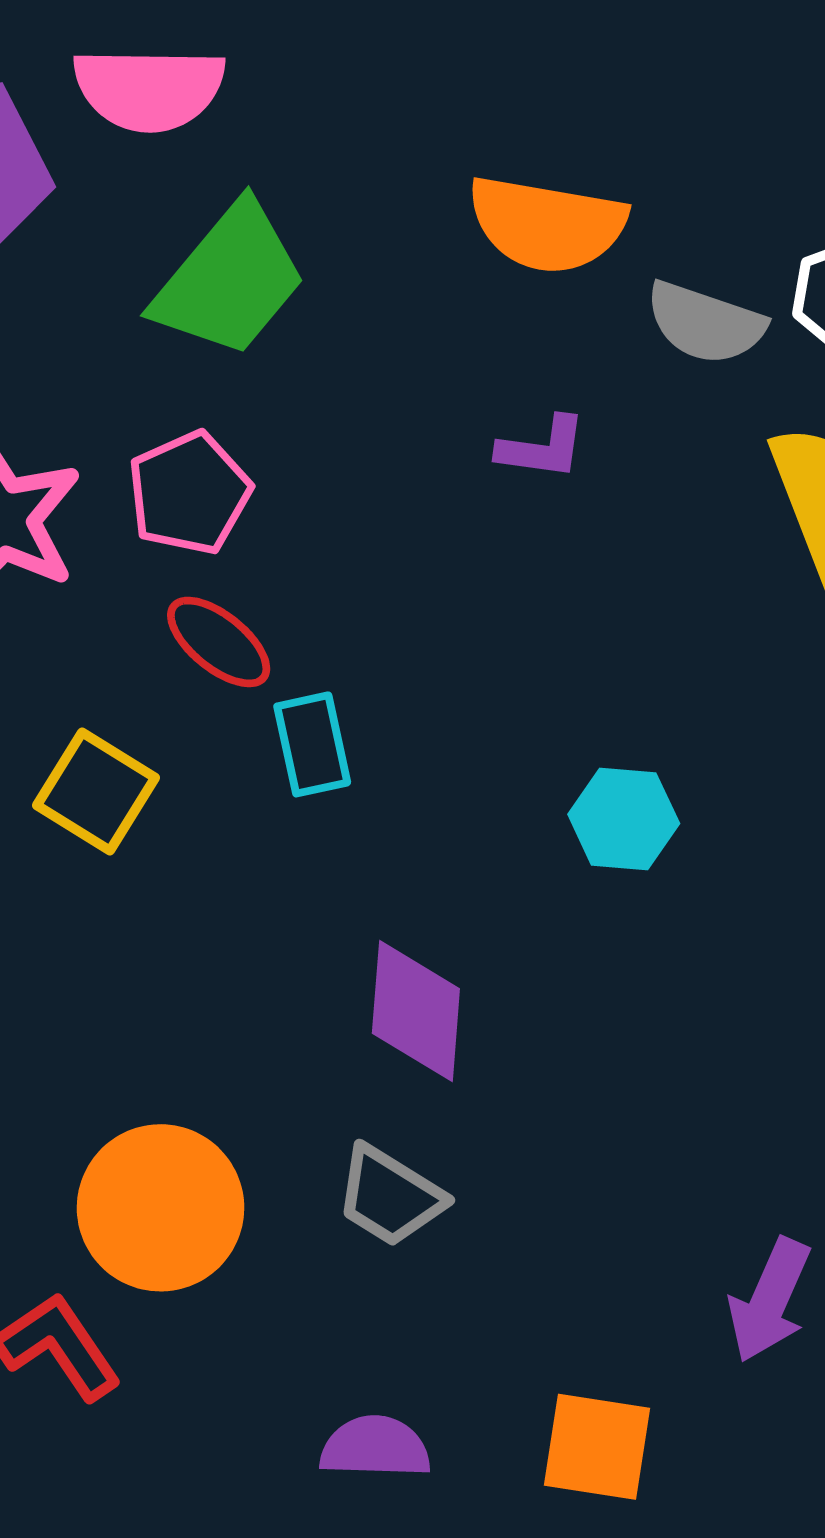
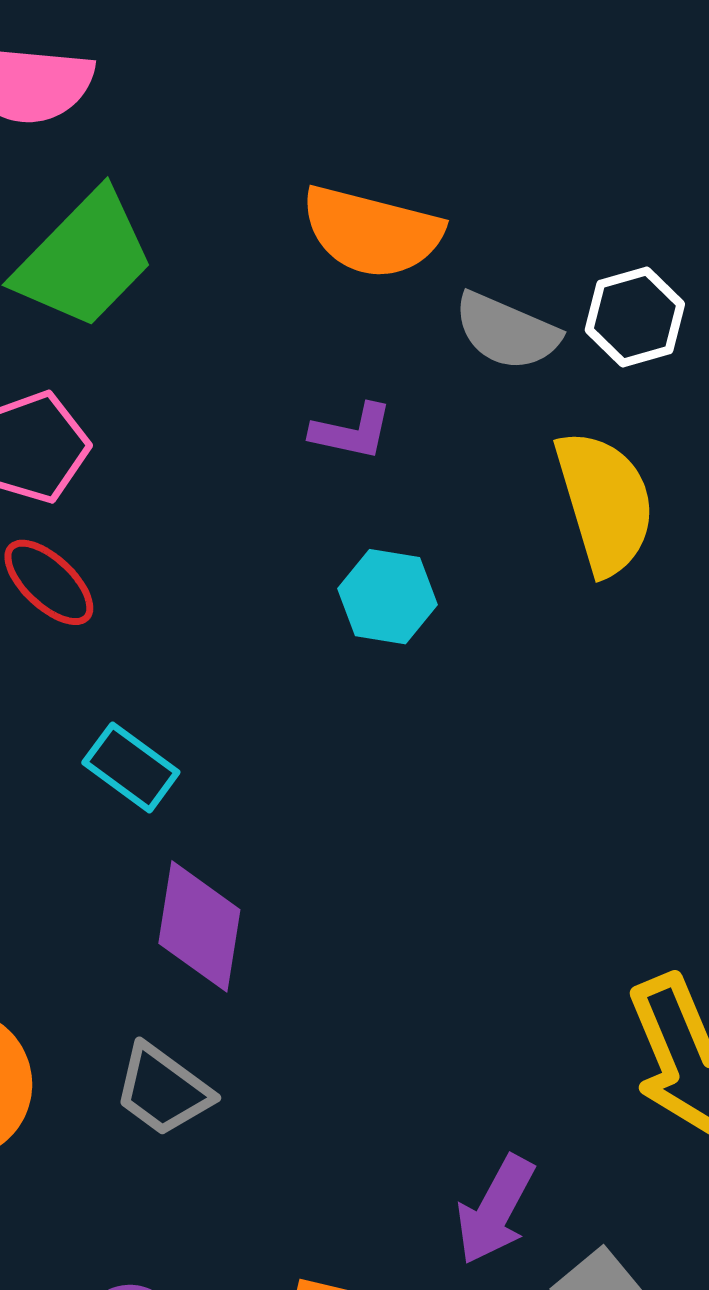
cyan rectangle: (312, 744) -> (131, 767), moved, turned -46
cyan hexagon: (624, 819) -> (387, 597), moved

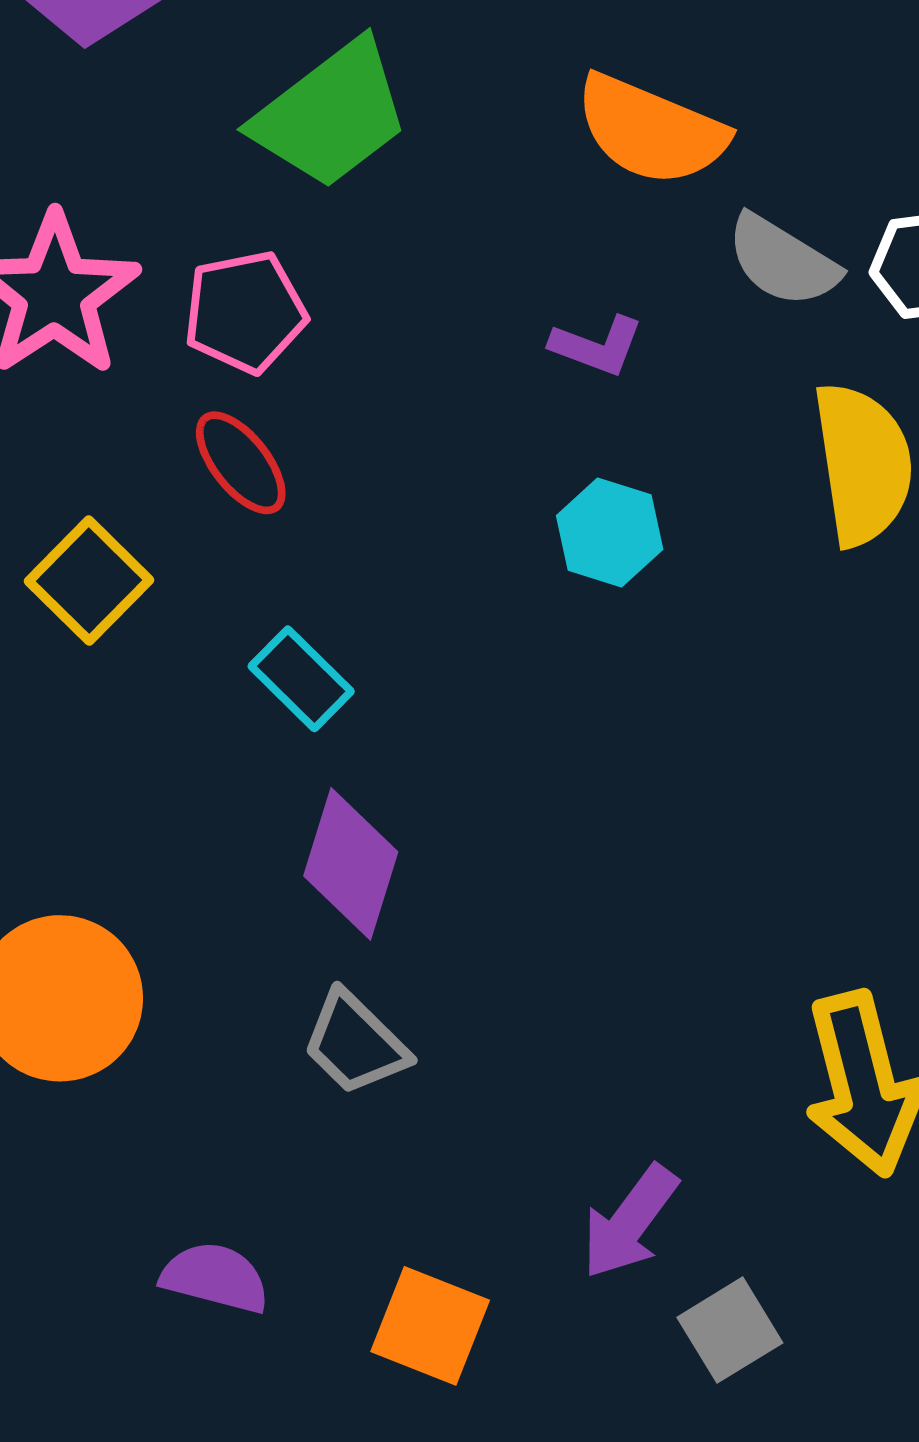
gray trapezoid: (163, 1090) -> (355, 1043), moved

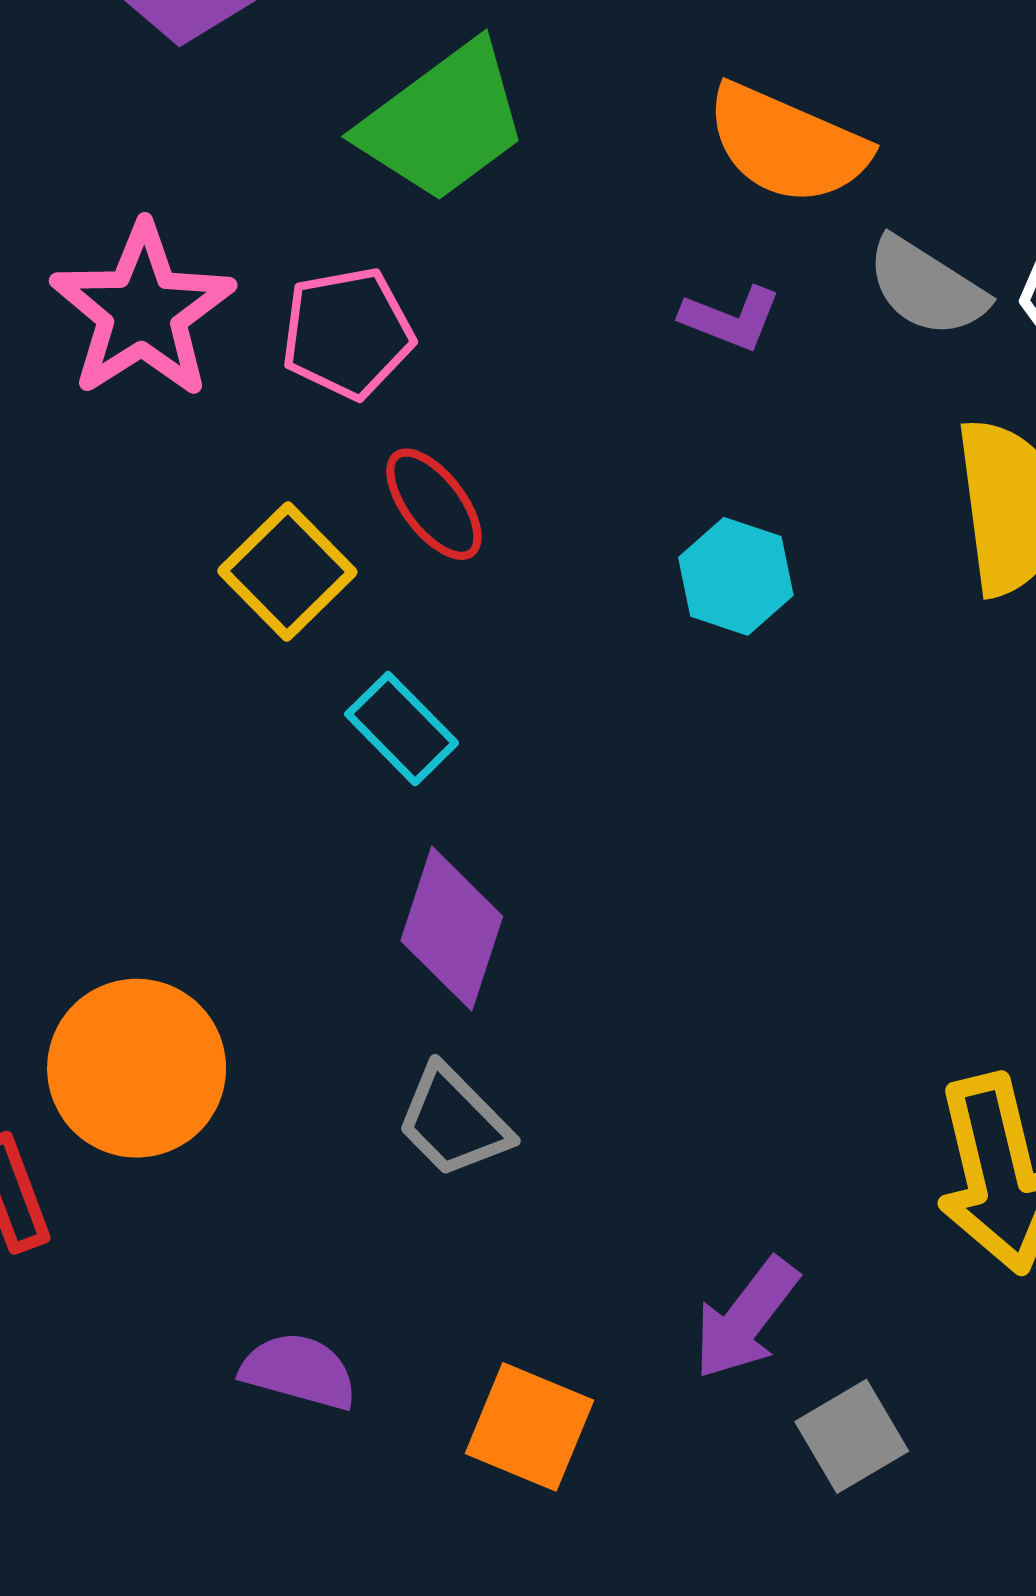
purple L-shape: (597, 346) -> (731, 318), moved
red ellipse: (241, 463) -> (434, 504), moved
yellow square: (89, 581) -> (287, 571), moved

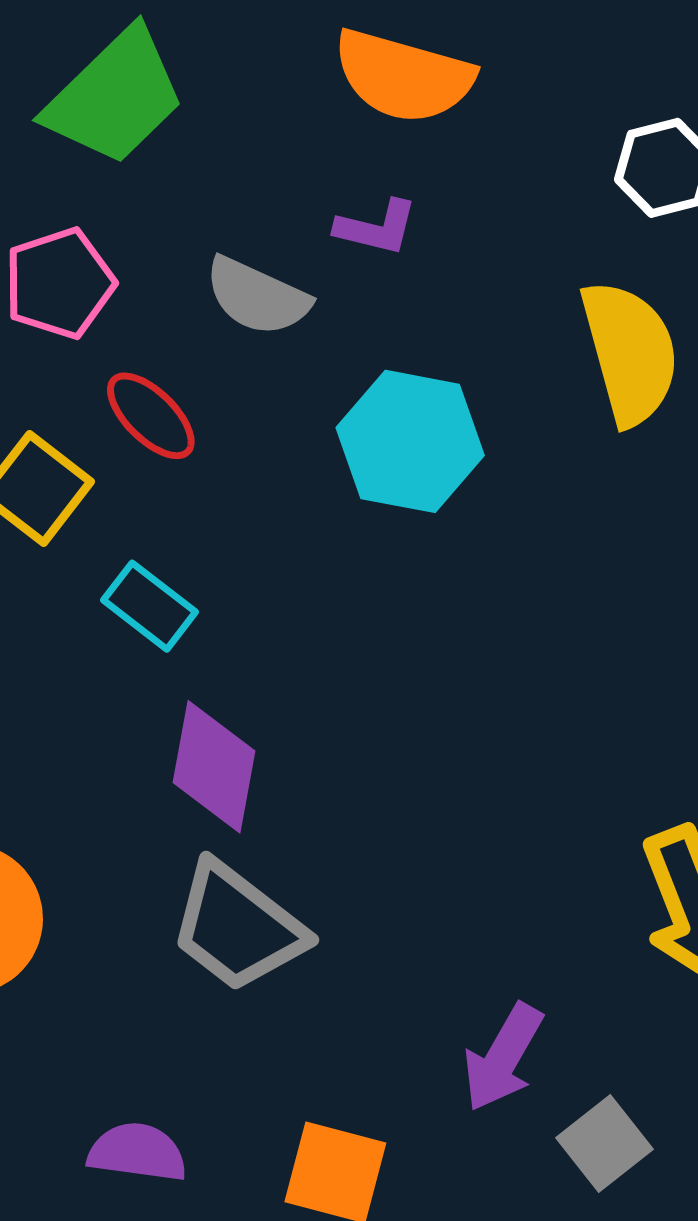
gray semicircle: (927, 287) -> (257, 296), moved
cyan hexagon: (736, 576) -> (410, 441), size x1.5
gray trapezoid: (454, 1121) -> (237, 927), size x1.4

